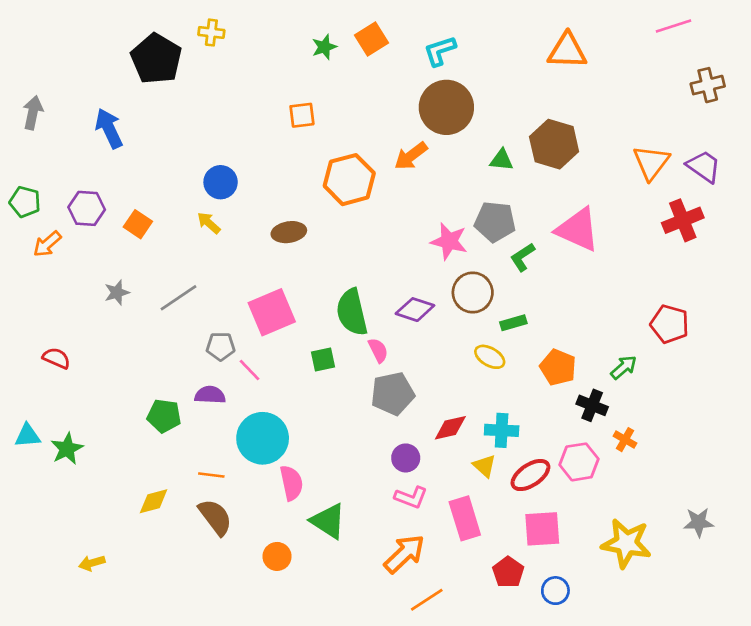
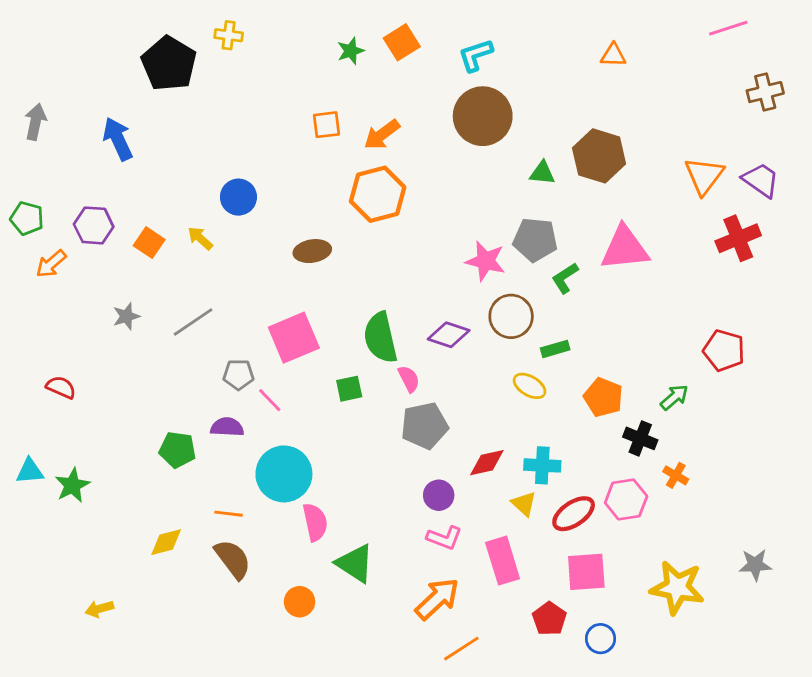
orange triangle: (567, 51) -> (613, 55), size x0.6
orange arrow: (411, 156) -> (382, 135), moved
yellow arrow: (209, 223) -> (200, 238), moved
pink triangle: (578, 229) -> (625, 248), turned -30

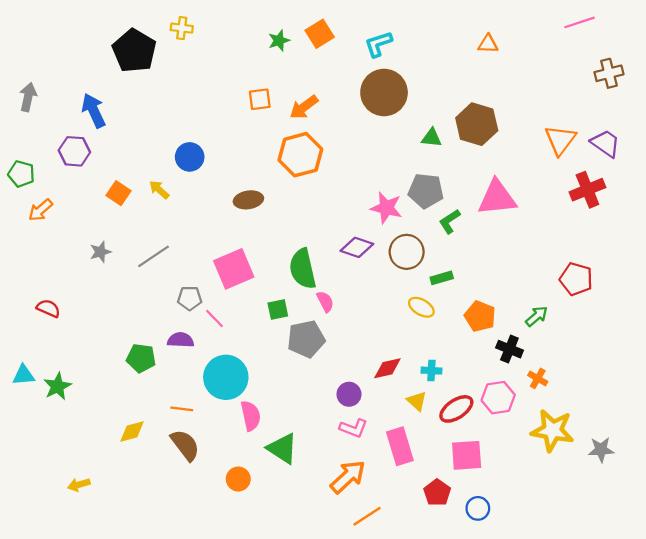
purple hexagon: (94, 225) -> (74, 151), moved
purple diamond: (449, 335) -> (357, 247), moved
gray pentagon: (424, 426) -> (306, 339), moved
cyan cross: (542, 465) -> (431, 371), size x0.7
yellow star: (677, 588) -> (552, 430), moved

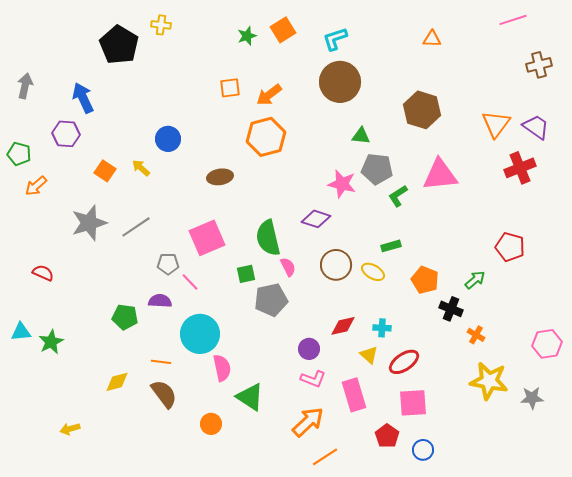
green triangle: (431, 138) -> (361, 136), moved
gray star: (100, 252) -> (89, 223), size x1.8
brown circle: (407, 252) -> (336, 265), moved
pink hexagon: (498, 398) -> (547, 344), moved

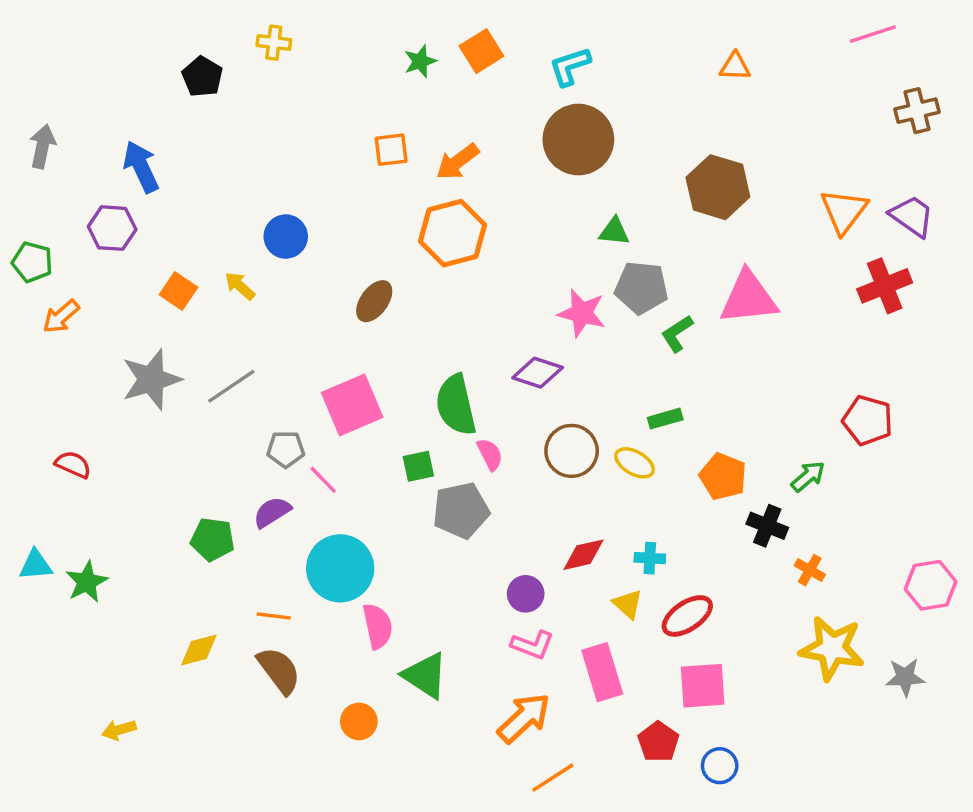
black pentagon: (119, 45) -> (202, 77), size x0.6
brown ellipse: (220, 177) -> (374, 301), turned -45
purple semicircle: (160, 301) -> (272, 512), turned -35

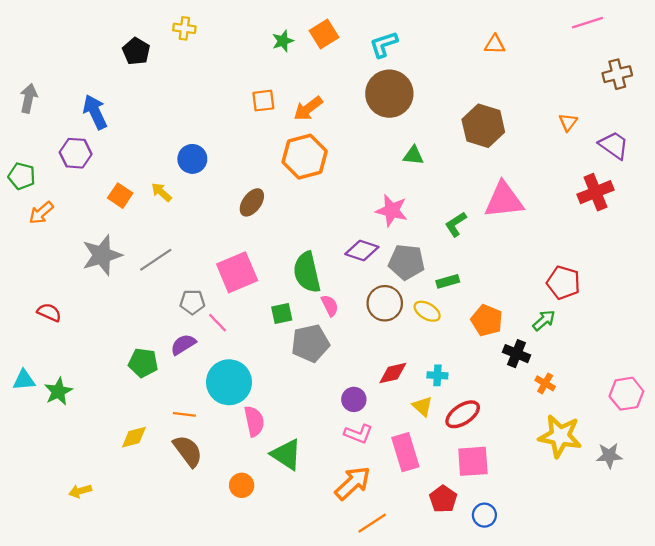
orange triangle: (844, 211) -> (568, 122), moved, size x0.6
gray pentagon: (641, 288) -> (407, 262), moved
red pentagon: (868, 420) -> (563, 283), moved

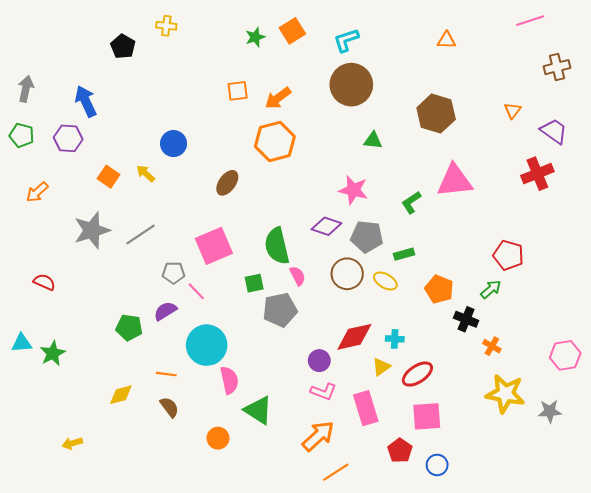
green pentagon: (22, 176) -> (22, 135), moved
red diamond: (393, 373) -> (354, 337), size x1.4
yellow triangle: (423, 406) -> (381, 367), turned 42
brown semicircle: (188, 451) -> (169, 407), size x0.7

